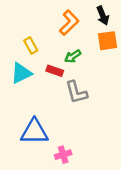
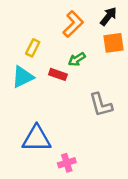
black arrow: (103, 16) -> (108, 16), turned -120
yellow rectangle: (31, 46) -> (33, 48), turned 56
gray L-shape: (76, 92) -> (101, 105), moved

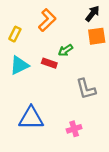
orange L-shape: (73, 24) -> (47, 20), moved
yellow rectangle: (33, 48) -> (15, 34), moved
pink cross: (67, 163) -> (74, 129), moved

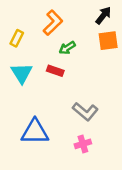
green arrow: (65, 50) -> (67, 48), moved
cyan triangle: (19, 65) -> (22, 73), turned -36
gray L-shape: (86, 89) -> (85, 111), moved, turned -35

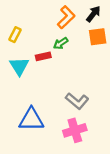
orange L-shape: (53, 23) -> (66, 17), moved
red rectangle: (55, 71) -> (43, 56), moved, turned -32
pink cross: (83, 144) -> (75, 130), size x1.5

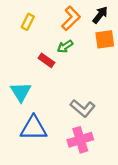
yellow rectangle: (15, 35) -> (28, 22), moved
red rectangle: (43, 56) -> (46, 60), turned 48
cyan triangle: (19, 66) -> (21, 92), moved

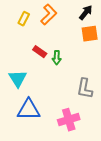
orange L-shape: (71, 18) -> (49, 15), moved
green arrow: (65, 46) -> (57, 58), moved, turned -56
gray L-shape: (83, 108) -> (85, 89), moved, turned 60

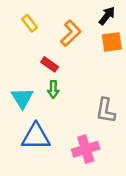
orange L-shape: (49, 15) -> (71, 33), moved
yellow rectangle: (24, 19) -> (30, 23), turned -64
green arrow: (57, 58) -> (53, 89), moved

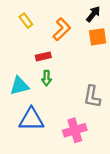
red rectangle: (50, 64) -> (43, 56), turned -48
cyan triangle: (22, 98) -> (19, 86), turned 48

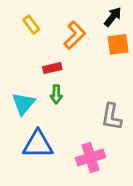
cyan triangle: (19, 86) -> (23, 104), turned -36

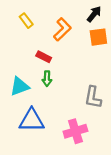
red rectangle: (52, 68) -> (44, 57), turned 40
cyan triangle: (23, 104) -> (20, 86), turned 30

